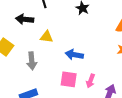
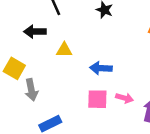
gray arrow: (32, 61) -> (31, 90), moved
pink arrow: (91, 81) -> (124, 98), turned -88

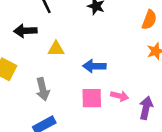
gray arrow: (31, 90) -> (43, 89), moved

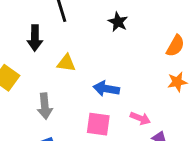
black arrow: (25, 31) -> (35, 38), turned -95
pink arrow: (120, 96) -> (140, 118), moved

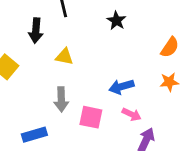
blue arrow: (106, 89) -> (121, 87), moved, turned -30
gray arrow: (45, 106) -> (61, 99), moved

